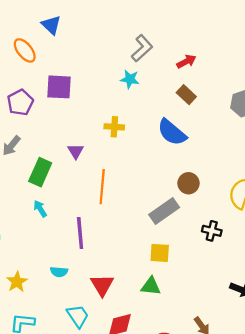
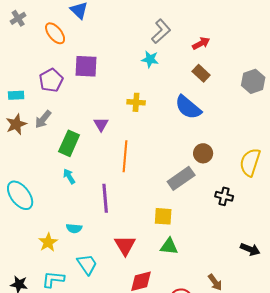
yellow square: (160, 253) -> (163, 216), moved
cyan semicircle: (59, 272) -> (74, 228), moved
cyan trapezoid: (78, 316) -> (87, 264), moved

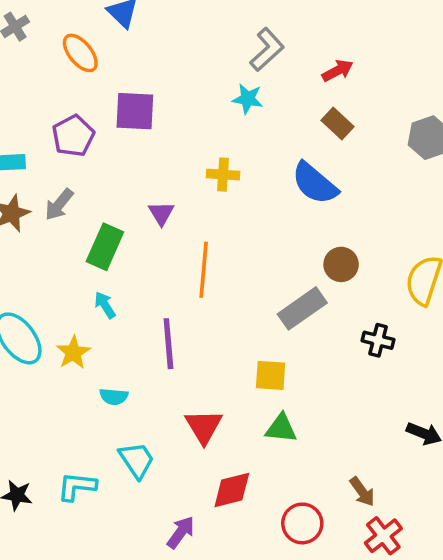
yellow star: (48, 242) -> (73, 353), moved

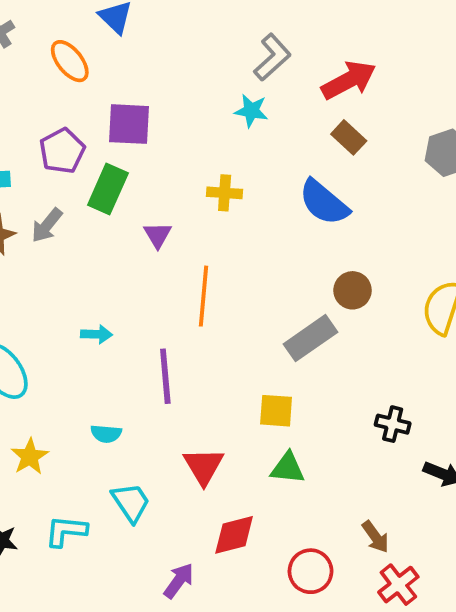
red arrow: (338, 71) -> (349, 80), size x1.6
green rectangle: (105, 247) -> (108, 189), moved
cyan arrow: (105, 305) -> (97, 334), turned 124
black cross: (378, 340) -> (393, 424), moved
yellow star: (73, 353) -> (30, 457), moved

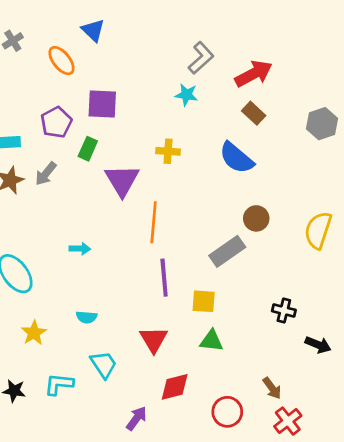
green rectangle: (108, 189) -> (88, 149), size x0.7
purple triangle: (158, 235) -> (122, 180), size x1.8
purple line: (165, 376) -> (164, 278), moved

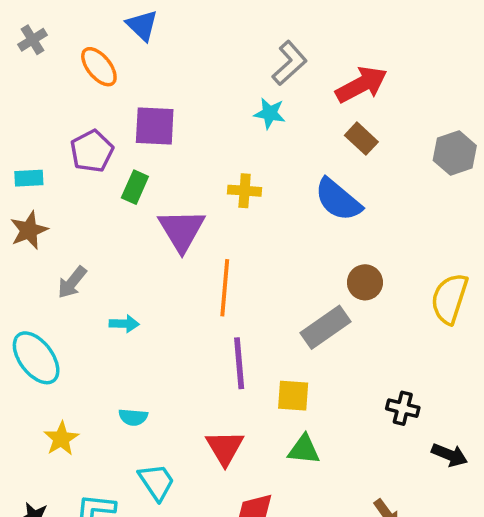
gray arrow: (46, 174) -> (72, 282), moved

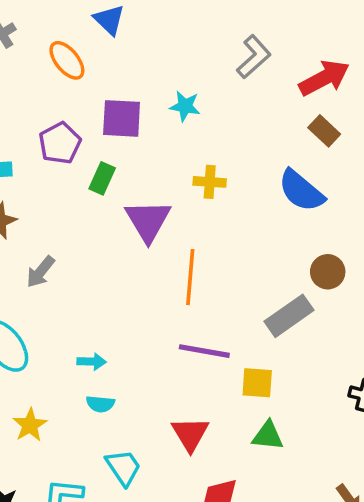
cyan star: (270, 113) -> (185, 106), moved
cyan arrow: (124, 324) -> (92, 362), moved
purple line: (239, 363) -> (204, 351), turned -75

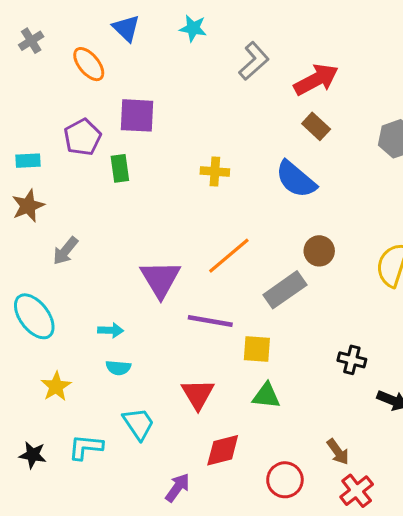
cyan star: (185, 106) -> (193, 28), moved
green rectangle: (102, 178) -> (120, 168), turned -32
purple triangle: (148, 221) -> (160, 279), moved
orange line: (190, 277) -> (229, 256), moved, turned 45

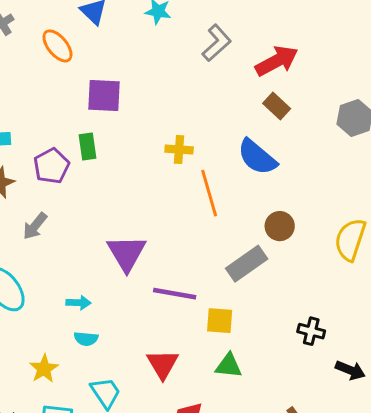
purple pentagon: (83, 137) -> (51, 166), moved
orange line: (229, 256) -> (209, 193), moved, turned -66
yellow star: (56, 386) -> (44, 369), moved

